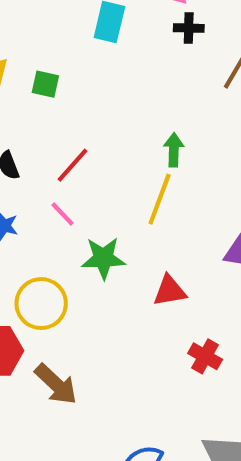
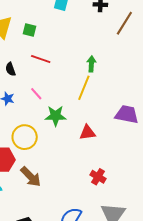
red line: (73, 165) -> (41, 59), moved, turned 66
red cross: (205, 356) -> (98, 177), moved

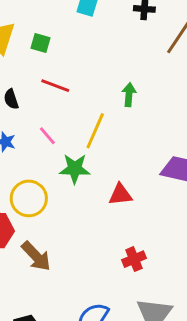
yellow line: (84, 88) -> (95, 131), moved
red cross: (98, 177) -> (134, 259), turned 35

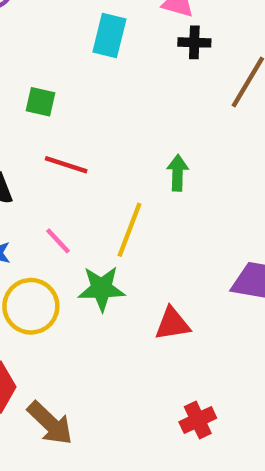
yellow circle: (29, 198) -> (31, 306), moved

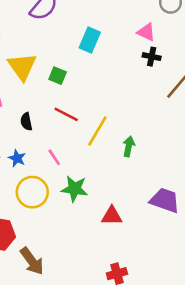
cyan rectangle: (109, 35) -> (90, 40), moved
green arrow: (178, 173) -> (129, 146), moved
yellow line: (130, 230) -> (97, 131), moved

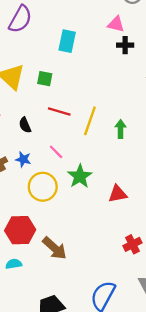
green star: (75, 189) -> (80, 176), turned -30

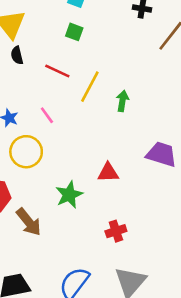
green square: (45, 79) -> (74, 32), moved
black semicircle: (25, 125) -> (17, 55), moved
green star: (80, 176) -> (69, 195), moved

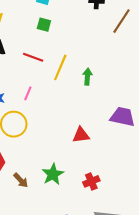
pink line: (47, 115) -> (28, 93), turned 64
green star: (69, 195) -> (53, 174), moved
brown arrow: (29, 222) -> (21, 180), size x0.7

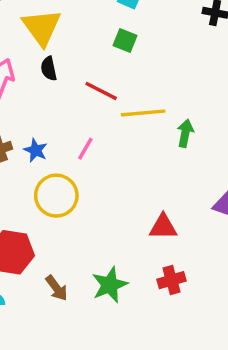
yellow line: (60, 67) -> (143, 113), turned 55
red cross: (91, 181) -> (172, 280), moved

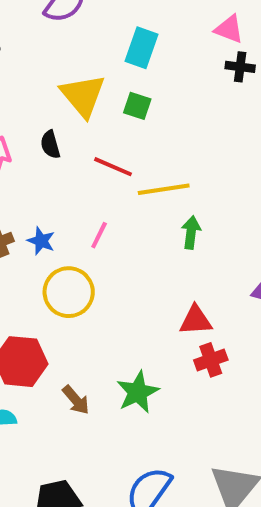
yellow triangle: (42, 27) -> (83, 96), moved
green arrow: (185, 133) -> (191, 232), moved
red cross: (172, 280) -> (211, 360), moved

